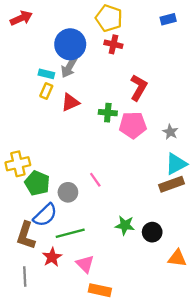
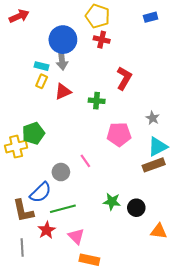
gray arrow: (69, 67) -> (62, 60), turned -36
pink pentagon: (133, 125) -> (119, 134), moved
green pentagon: (37, 183) -> (33, 133), moved, turned 30
brown L-shape: (26, 236) -> (23, 211), turned -30

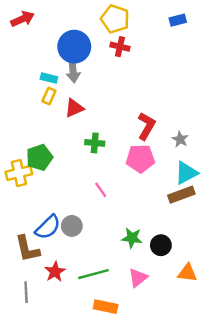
red L-shape: (124, 78) -> (146, 126), moved
green cross: (97, 101) -> (95, 143), moved
gray circle: (61, 172) -> (72, 226), moved
green line: (63, 209) -> (93, 274), moved
pink triangle: (76, 236) -> (138, 278), moved, turned 36

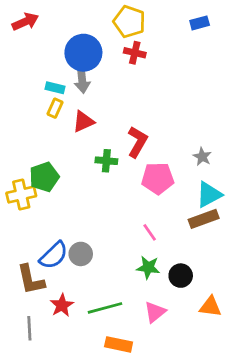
red L-shape: (146, 126) -> (137, 142), moved
pink line: (101, 190) -> (150, 232), moved

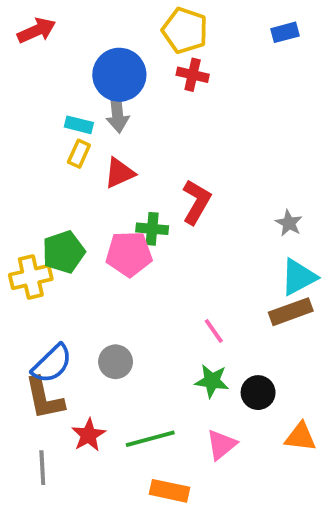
pink pentagon: (158, 178) -> (129, 254), moved
blue semicircle: (54, 255) -> (52, 364), moved

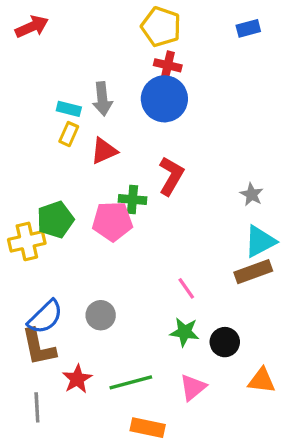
blue circle: (119, 75) -> (164, 99), moved

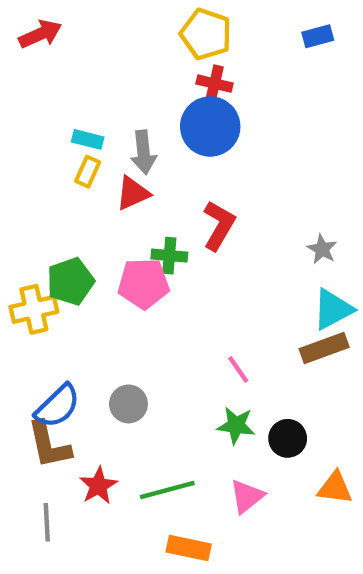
gray arrow: (102, 99) -> (144, 152), moved

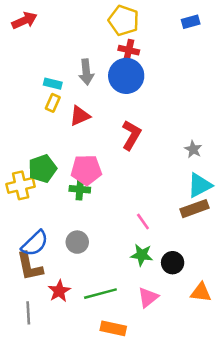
gray arrow: (144, 152) -> (86, 72), moved
green cross: (169, 256) -> (80, 189), moved

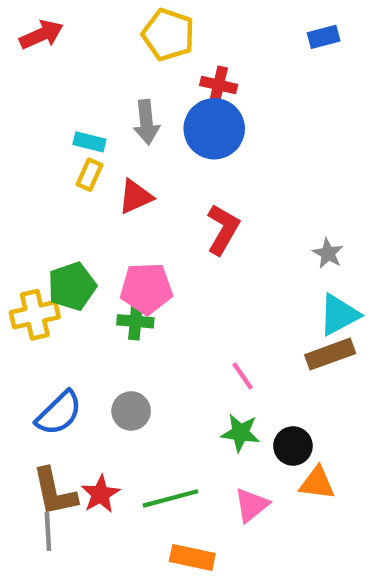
yellow pentagon: (124, 20) -> (168, 35), moved
brown L-shape: (30, 267) -> (54, 492), moved
orange triangle: (201, 292) -> (317, 483), moved

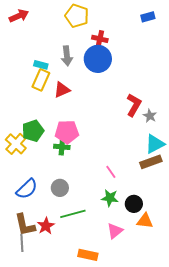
yellow rectangle: (89, 175) -> (41, 80), size x1.5
red L-shape: (223, 229) -> (134, 105), moved
yellow cross: (35, 315) -> (16, 144), turned -35
green line: (170, 498) -> (73, 214), moved

